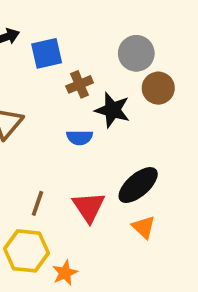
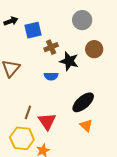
gray circle: (136, 53) -> (82, 20), moved
red triangle: (89, 207) -> (47, 121), moved

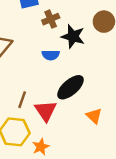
black ellipse: (83, 102) -> (70, 87), moved

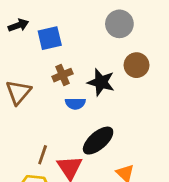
brown cross: (51, 19) -> (63, 75), moved

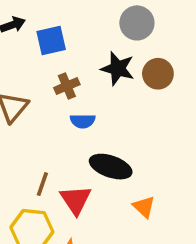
black star: (101, 82) -> (118, 68), moved
black ellipse: (98, 141) -> (111, 167), turned 60

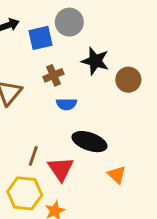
gray circle: (137, 23) -> (69, 22), moved
brown circle: (158, 74) -> (128, 80), moved

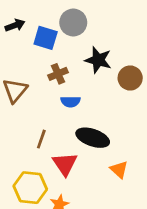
blue square: (41, 38) -> (46, 38), turned 30
brown line: (33, 156) -> (41, 139), moved

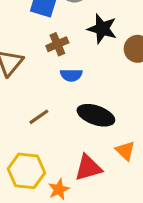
brown line: (41, 139) -> (39, 117), turned 36
red triangle: (65, 164) -> (88, 168), moved, turned 48

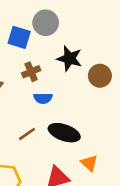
brown line: (39, 117) -> (27, 134), moved

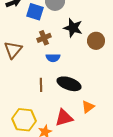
brown line: (27, 134) -> (41, 85), turned -56
orange triangle: (89, 163) -> (88, 107), turned 40

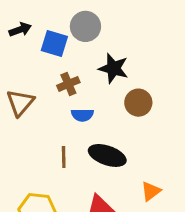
brown circle: (96, 41) -> (138, 103), moved
orange triangle: (88, 107) -> (151, 191), moved

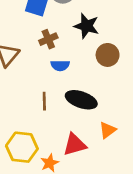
orange triangle: (151, 191) -> (108, 130), moved

